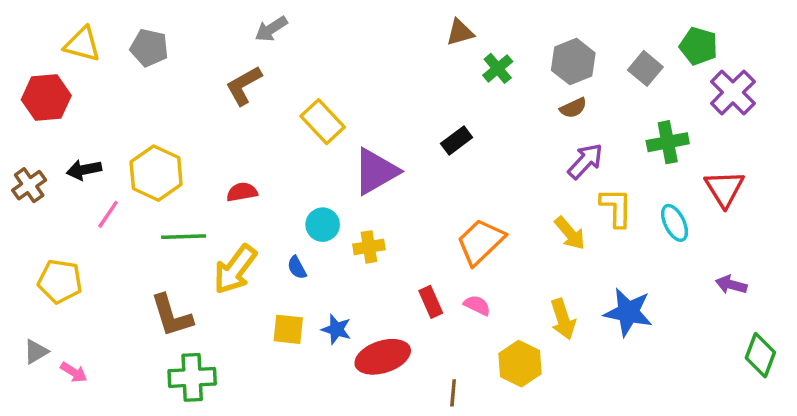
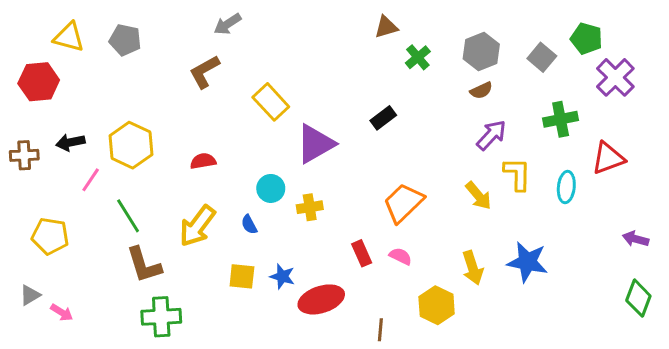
brown cross: (29, 185) -> (24, 155), turned 32
red triangle: (724, 189) -> (608, 158), turned 42
cyan ellipse: (675, 223) -> (566, 187), turned 32
green line: (184, 237) -> (128, 216), moved, turned 60
purple arrow: (731, 285) -> (636, 239), moved

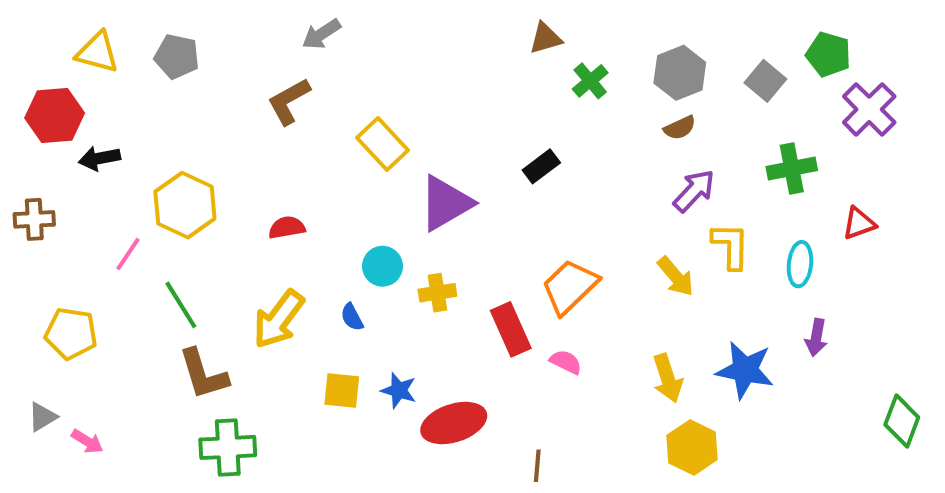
black arrow: (70, 142) -> (99, 158), moved
red triangle: (608, 158) -> (859, 223), size x0.7
purple arrow: (636, 239) -> (816, 337), moved, turned -95
red rectangle: (362, 253) -> (511, 329), moved, size x1.4
yellow hexagon: (437, 305) -> (692, 447), moved

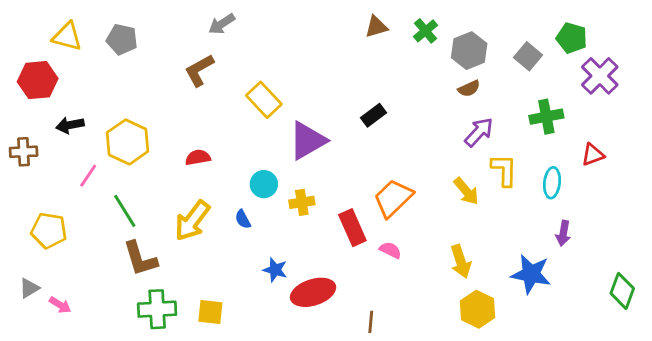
green cross: (590, 81) -> (426, 31), moved
black arrow: (99, 158) -> (70, 125), moved
blue star: (745, 370) -> (531, 274), moved
yellow square: (342, 390) -> (210, 312), moved

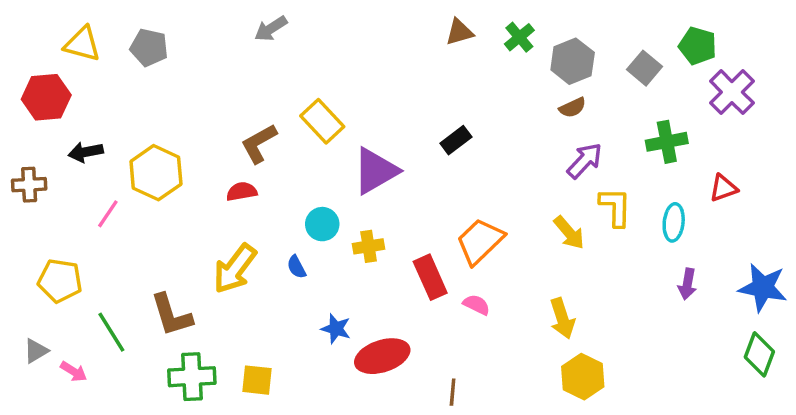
brown L-shape: (199, 70) -> (259, 144), moved
green line: (125, 211) -> (111, 332), moved
blue star: (531, 274) -> (763, 288), moved

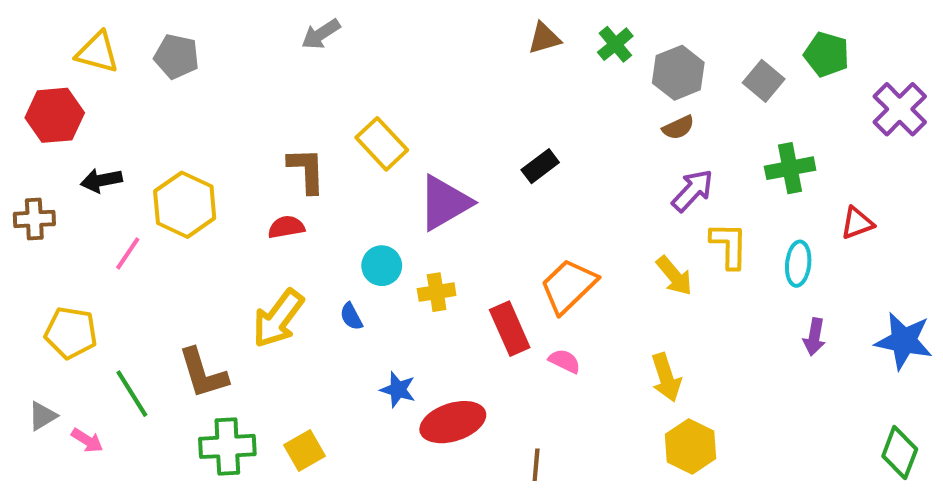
purple cross: (732, 92) -> (900, 109), moved
brown L-shape: (259, 144) -> (307, 170), turned 117
green diamond: (759, 354) -> (900, 453), moved
yellow square: (257, 380) -> (305, 451), turned -36

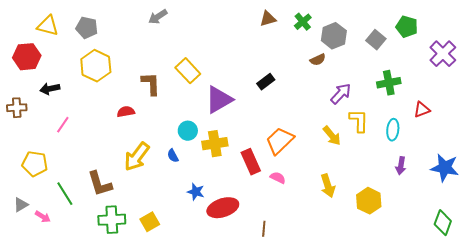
brown semicircle: (678, 128) -> (318, 60), moved
yellow hexagon: (185, 205) -> (96, 66), moved
red semicircle: (286, 227) -> (126, 112), moved
yellow cross: (437, 292) -> (215, 144), size x1.4
yellow hexagon: (690, 446) -> (369, 201), moved

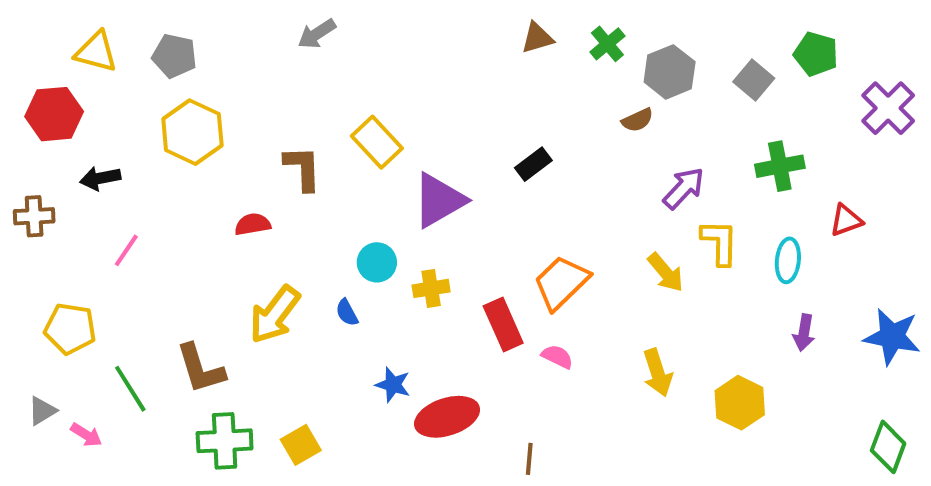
yellow cross: (215, 144) -> (431, 288), size x0.7

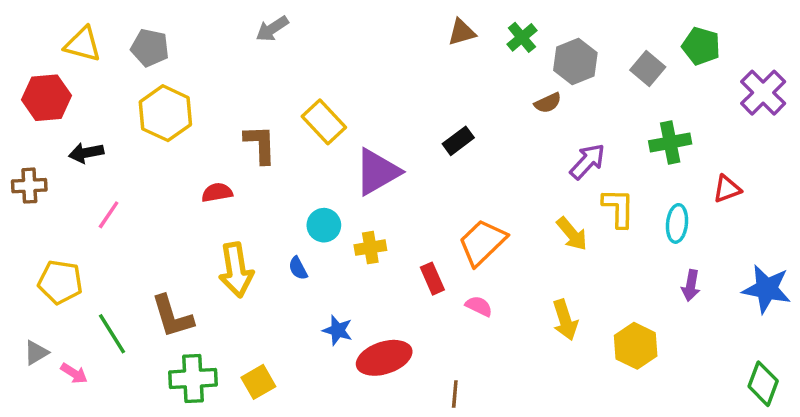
yellow arrow: (275, 315) -> (236, 270), turned -46
red rectangle: (503, 325) -> (432, 279), size x0.7

